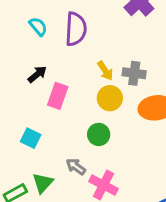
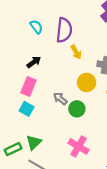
yellow arrow: (105, 71) -> (76, 52), moved
pink rectangle: (58, 96) -> (29, 86), moved
gray arrow: (76, 167) -> (60, 99), moved

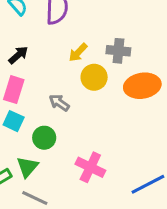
yellow arrow: (76, 52) -> (78, 52), moved, turned 80
green circle: (77, 109) -> (44, 138), moved

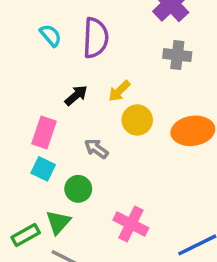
gray cross: (118, 51) -> (177, 55), moved
black arrow: (18, 55) -> (76, 95), moved

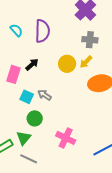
yellow arrow: (119, 91) -> (86, 62), moved
yellow circle: (137, 120) -> (67, 64), moved
pink rectangle: (44, 132) -> (13, 74), moved
cyan square: (43, 169) -> (27, 97), moved

